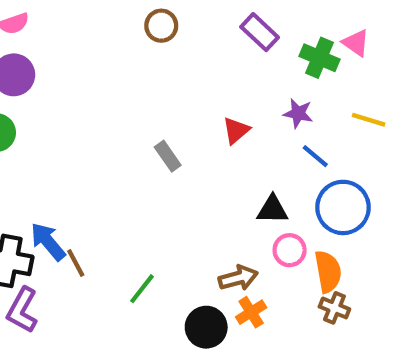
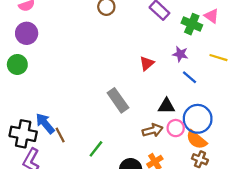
gray rectangle: (168, 156) -> (118, 100), moved, size x1.5
blue circle: (343, 207) -> (198, 119), moved
orange semicircle: (328, 272) -> (196, 140), turned 140
brown arrow: (238, 278) -> (153, 130), moved

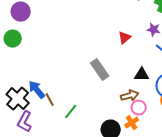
pink circle: (176, 128) -> (139, 108), moved
black cross: (23, 134) -> (18, 99), turned 30
green line: (96, 149) -> (71, 112), moved

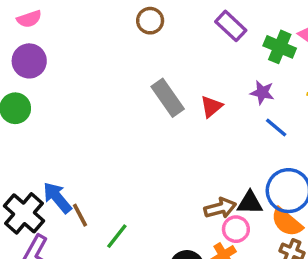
gray rectangle: (100, 70) -> (168, 98), moved
black triangle: (142, 75) -> (250, 203), moved

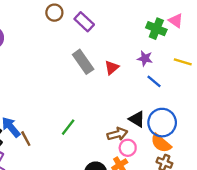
brown circle: (150, 21) -> (54, 13), moved
purple rectangle: (231, 26) -> (84, 22), moved
black triangle: (250, 203) -> (137, 119), moved, turned 30
green line: (117, 236) -> (68, 127), moved

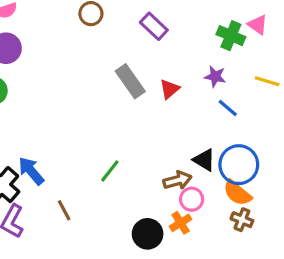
purple rectangle: (84, 22) -> (154, 26), moved
brown line: (26, 139) -> (64, 210), moved

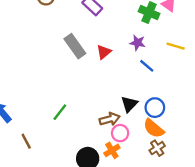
black triangle: (204, 160) -> (129, 104), turned 42
blue circle: (239, 165) -> (155, 108), size x0.7
brown cross: (242, 220) -> (157, 148), turned 35

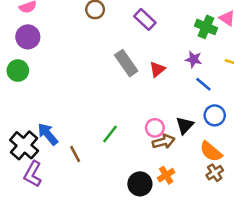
blue circle: (155, 108) -> (215, 115), moved
pink circle: (120, 133) -> (155, 128), moved
brown line: (26, 141) -> (75, 154), moved

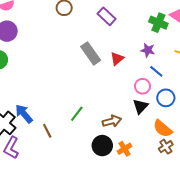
pink circle: (155, 128) -> (143, 86), moved
brown arrow: (164, 142) -> (112, 121), moved
black circle: (140, 184) -> (102, 146), moved

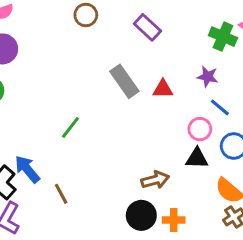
red triangle: (117, 59) -> (163, 89), turned 40
black triangle: (140, 106) -> (197, 158), turned 49
green line: (77, 114) -> (70, 128), moved
orange cross: (125, 149) -> (174, 220), turned 32

